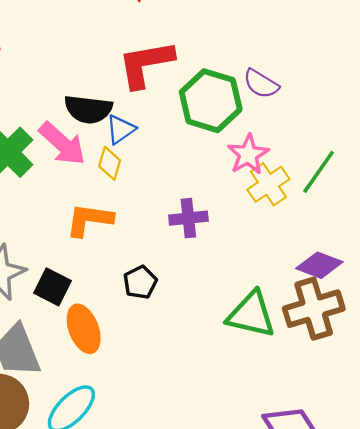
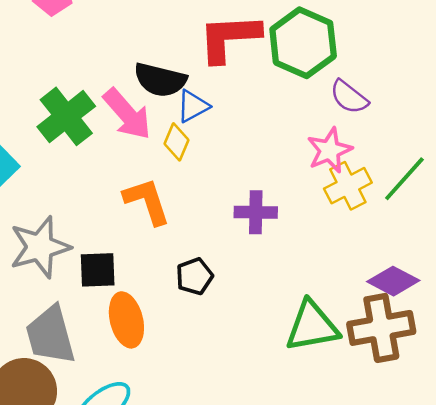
purple semicircle: (261, 84) -> (349, 97), moved
green hexagon: (211, 101) -> (303, 43), moved
orange L-shape: (89, 220) -> (147, 201), turned 57
black square: (52, 287) -> (98, 270), turned -36
green triangle: (251, 315) -> (312, 326), turned -30

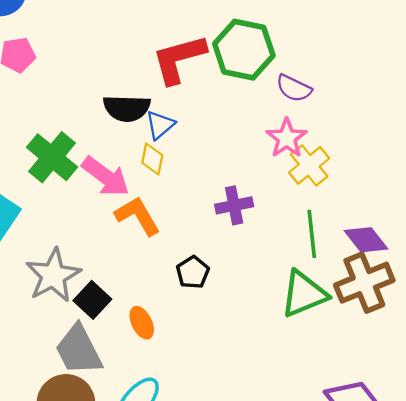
pink arrow: (127, 114) -> (106, 177), moved
green line: (404, 179) -> (312, 234), moved, turned -36
black square: (98, 270) -> (92, 300), moved, turned -33
purple diamond: (393, 281) -> (366, 240), turned 36
orange ellipse: (126, 320) -> (142, 323), size x0.7

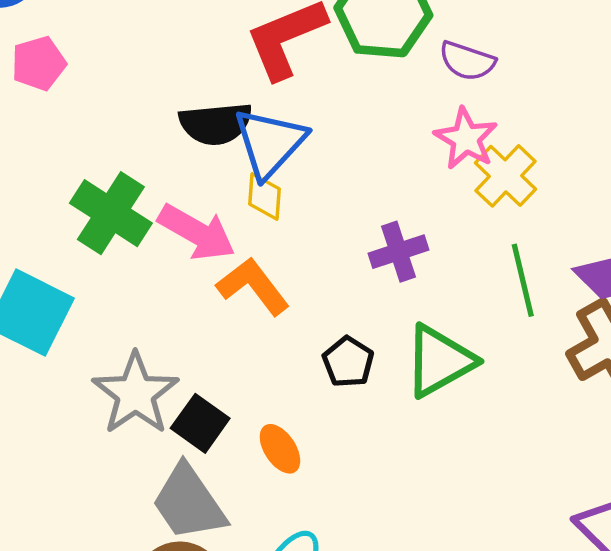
blue triangle: (160, 125) -> (270, 143), size x1.6
green triangle: (304, 294) -> (439, 361), moved

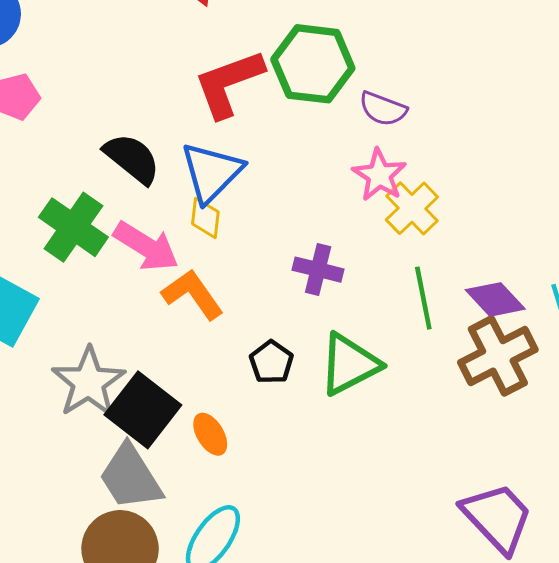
black semicircle: (216, 124) -> (132, 158), moved, turned -138
purple cross: (398, 252) -> (318, 270), turned 30
black square: (200, 423) -> (143, 410), size x1.5

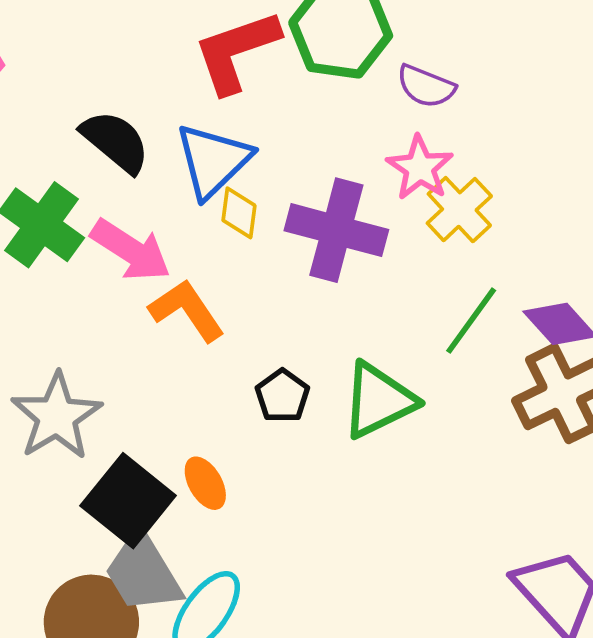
yellow diamond: (205, 218) -> (239, 213), moved
purple cross: (318, 270) -> (336, 230), moved, size x1.6
green line: (423, 298) -> (471, 321), turned 46
black square: (143, 410) -> (128, 501), moved
gray trapezoid: (130, 477) -> (143, 573), moved

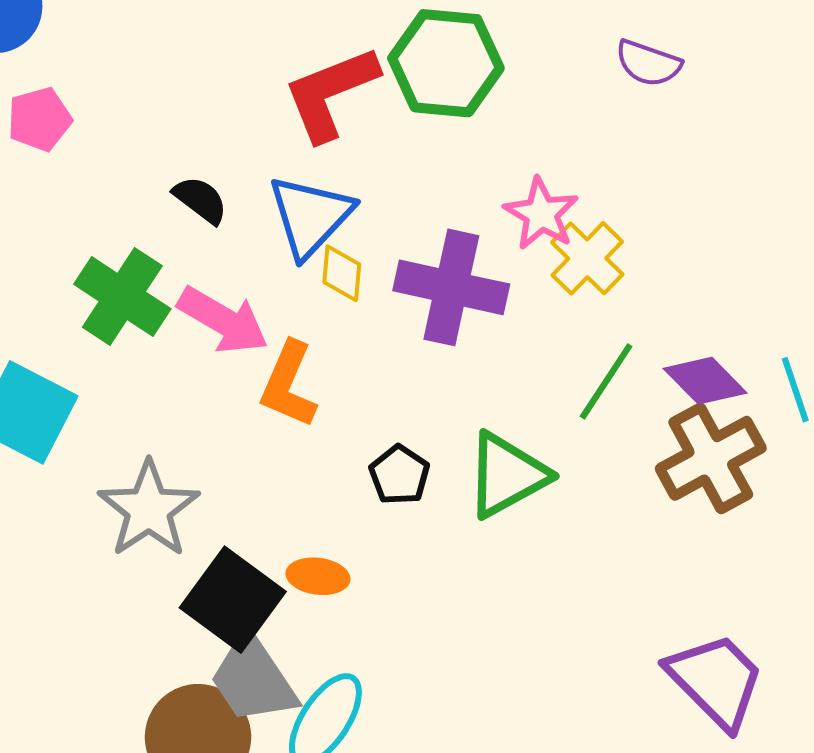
purple semicircle: (426, 86) -> (648, 63), moved
black semicircle: (115, 142) -> (200, 200), size x0.7
orange L-shape: (187, 310) -> (289, 385), turned -120
orange ellipse: (205, 483) -> (318, 576), turned -50

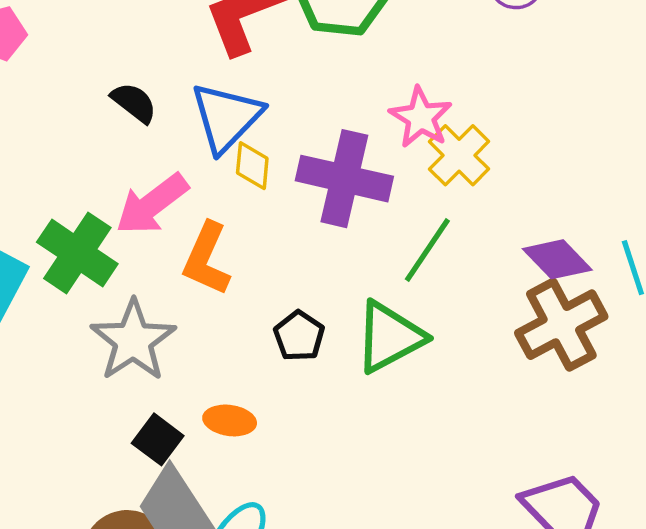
green cross: (122, 296) -> (77, 253), moved
pink arrow: (223, 320) -> (152, 204), turned 112
green line: (606, 381) -> (427, 250), moved
gray star: (149, 509) -> (133, 340), moved
black square: (233, 600) -> (158, 439), size x0.6

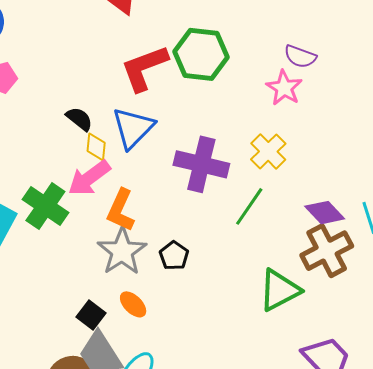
pink star: (421, 117) -> (284, 88), moved
yellow diamond: (252, 166) -> (96, 147), moved
green triangle: (389, 337) -> (279, 290), moved
gray star: (133, 340) -> (122, 251), moved
orange ellipse: (230, 420) -> (133, 304), turned 36

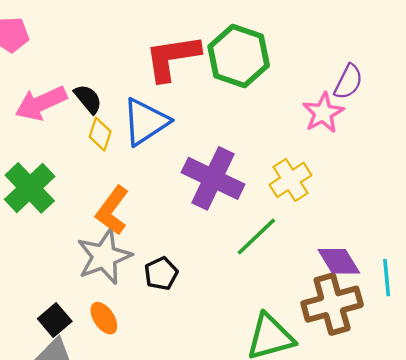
purple semicircle: (300, 56) -> (348, 82), turned -96
pink arrow: (89, 178) -> (41, 103), moved

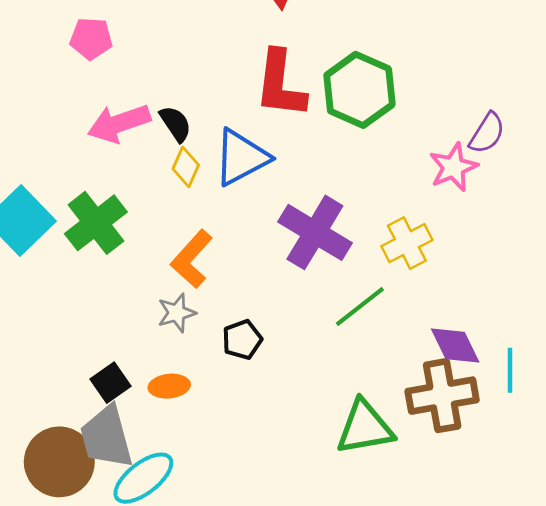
red L-shape: (172, 58) -> (280, 84), turned -80
gray star: (104, 257) -> (177, 313), size x0.6
orange ellipse: (104, 318) -> (169, 386), turned -68

